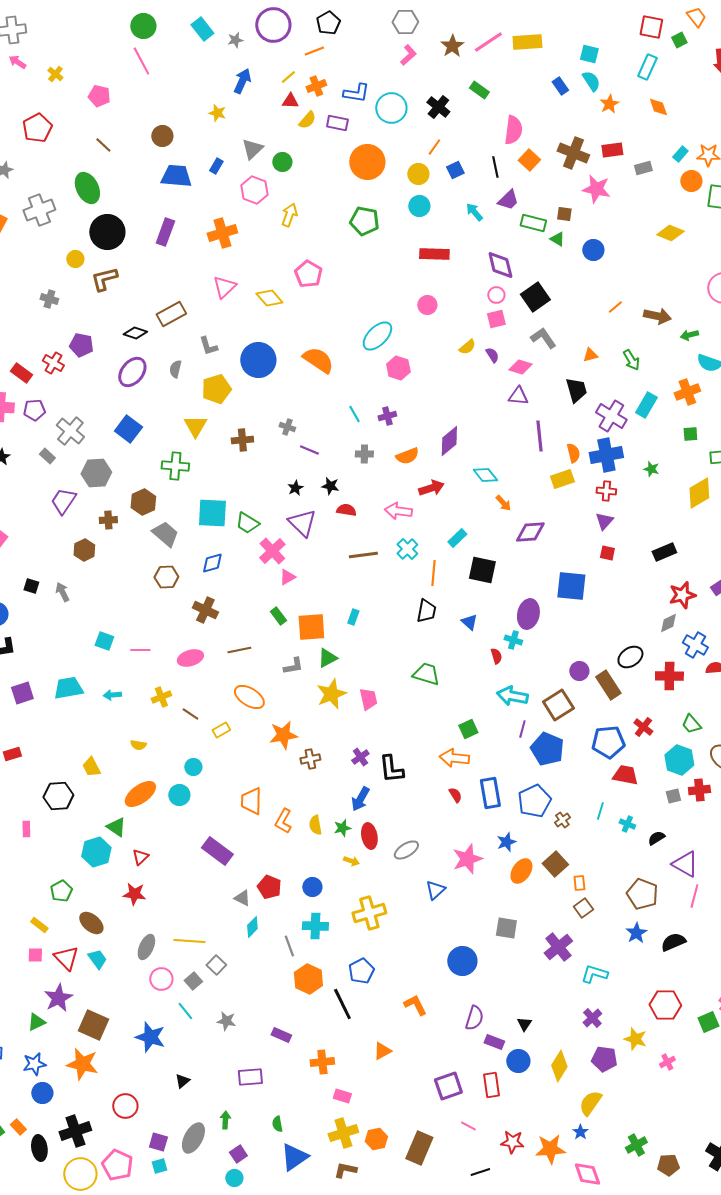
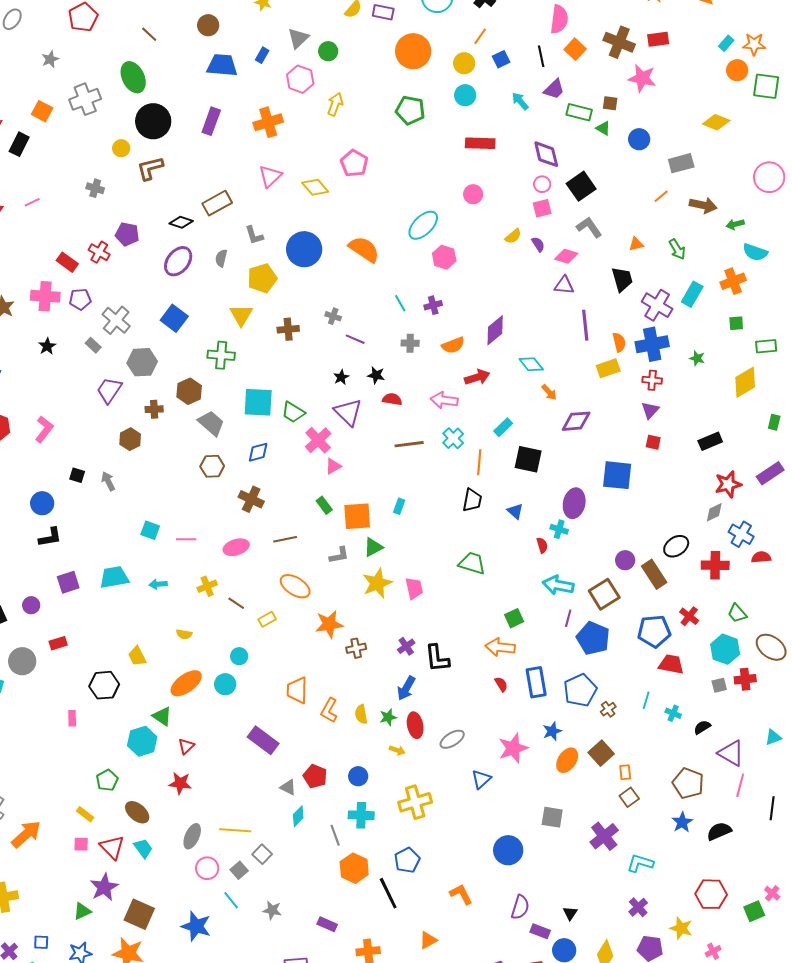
gray rectangle: (643, 168) -> (681, 163), moved, size x1.4

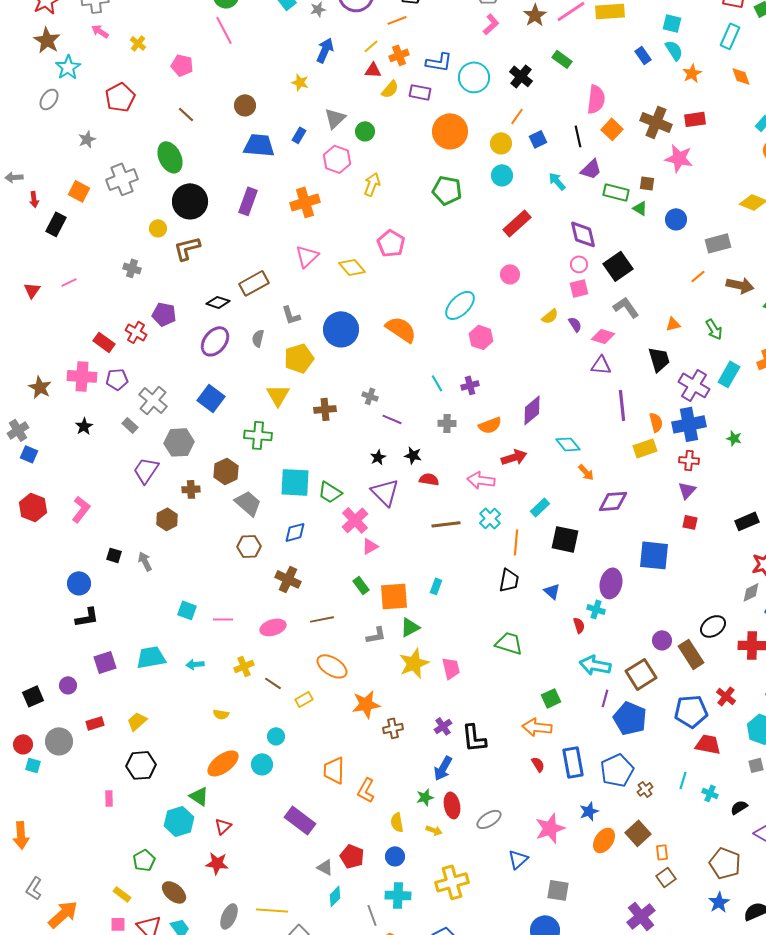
red rectangle: (480, 143) -> (517, 223), turned -44
yellow trapezoid: (137, 656) -> (137, 721), moved, turned 75
yellow semicircle: (361, 714) -> (397, 822), moved
gray square: (552, 817) -> (558, 890), moved

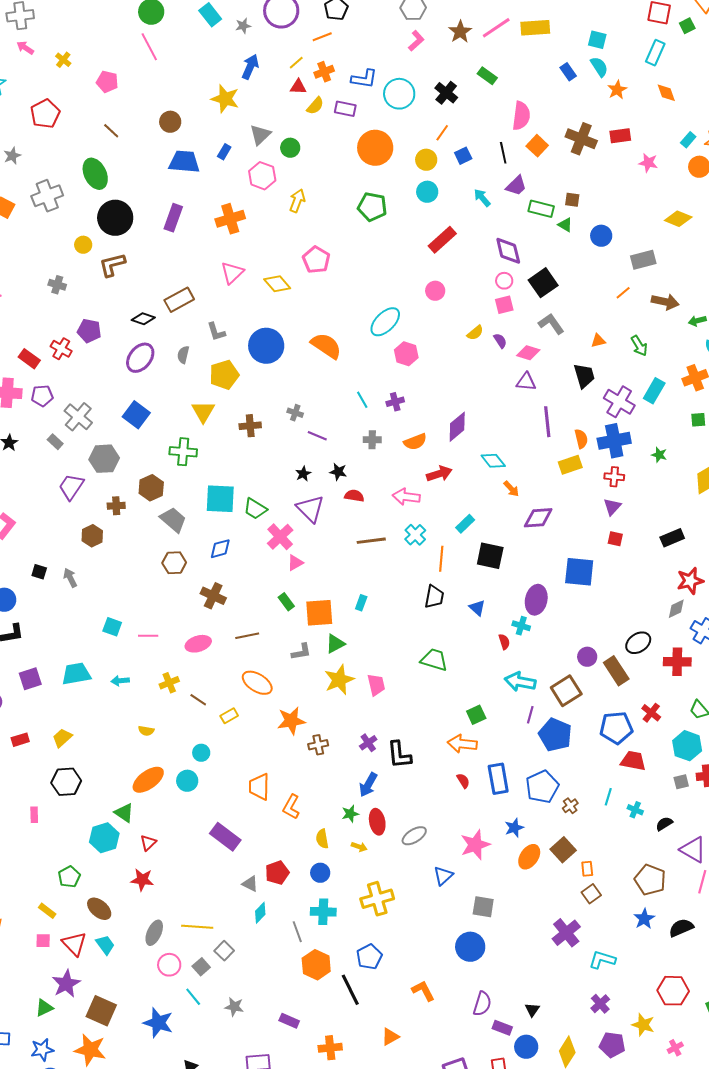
yellow star: (300, 82) -> (225, 99), size x1.6
pink star: (679, 158) -> (648, 163), moved, size x0.7
red pentagon: (352, 856) -> (277, 873), turned 30

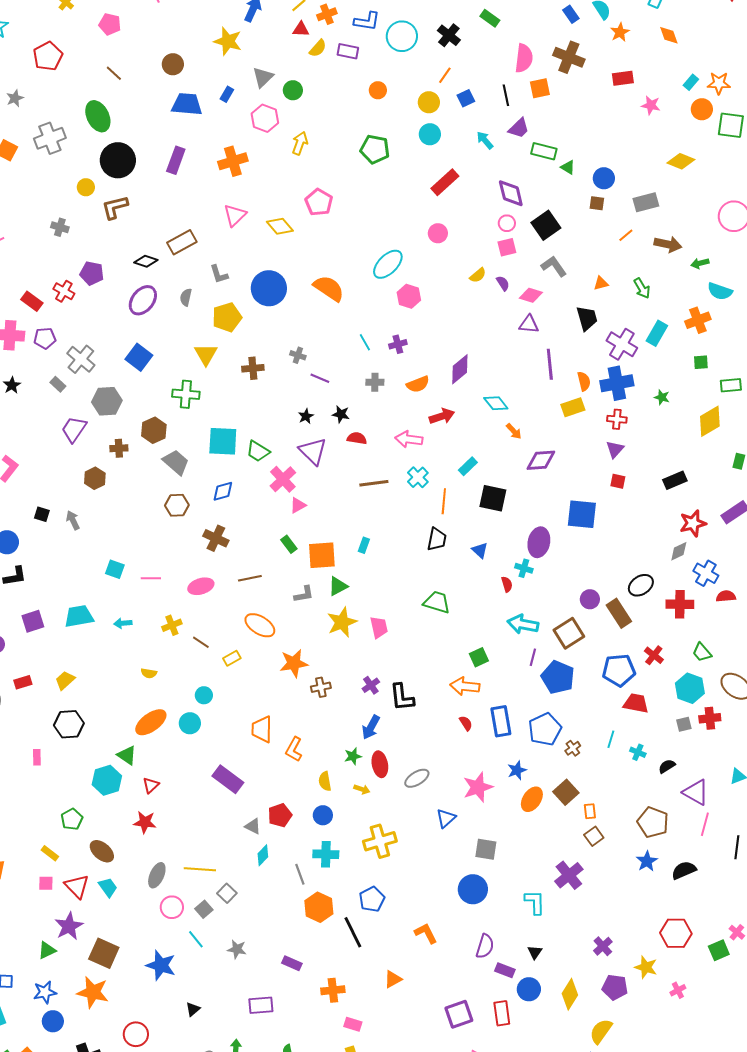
brown cross: (581, 139) -> (569, 57), moved
orange square: (537, 146) -> (540, 88), turned 35
orange circle: (375, 148) -> (378, 90), size x0.5
brown square: (572, 200) -> (597, 203), moved
cyan L-shape: (602, 960) -> (535, 902), moved, turned 72

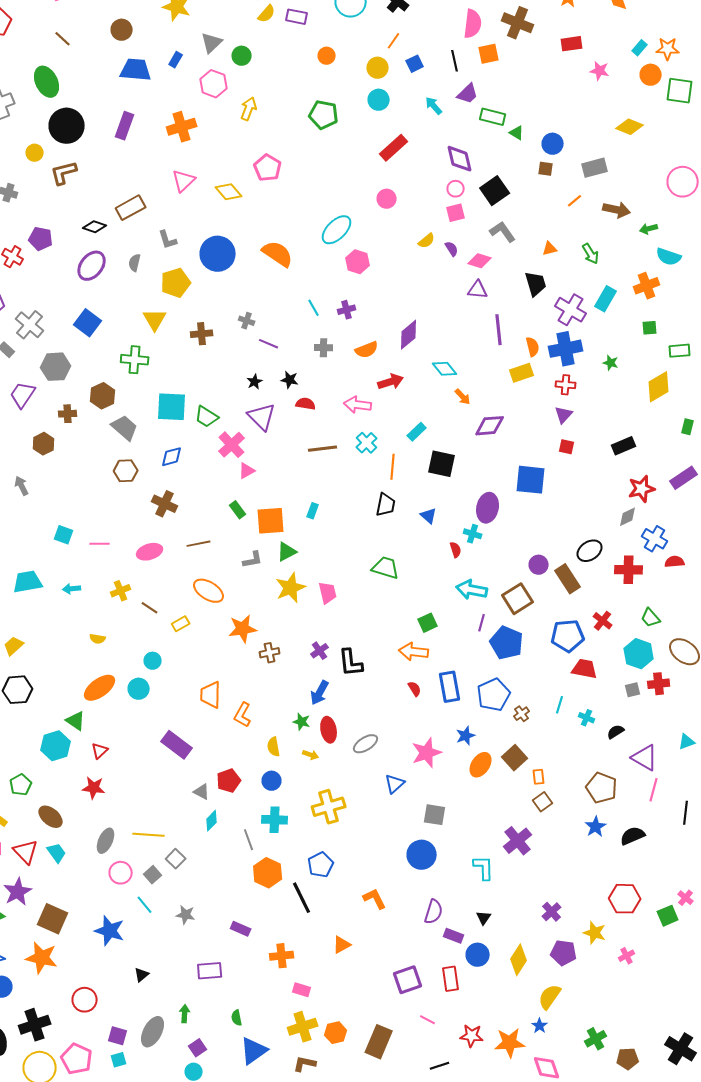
green star: (353, 756) -> (302, 722), turned 30

